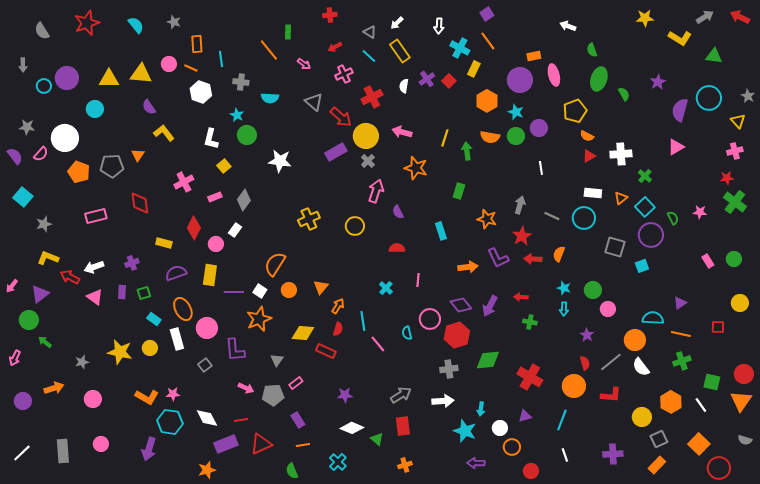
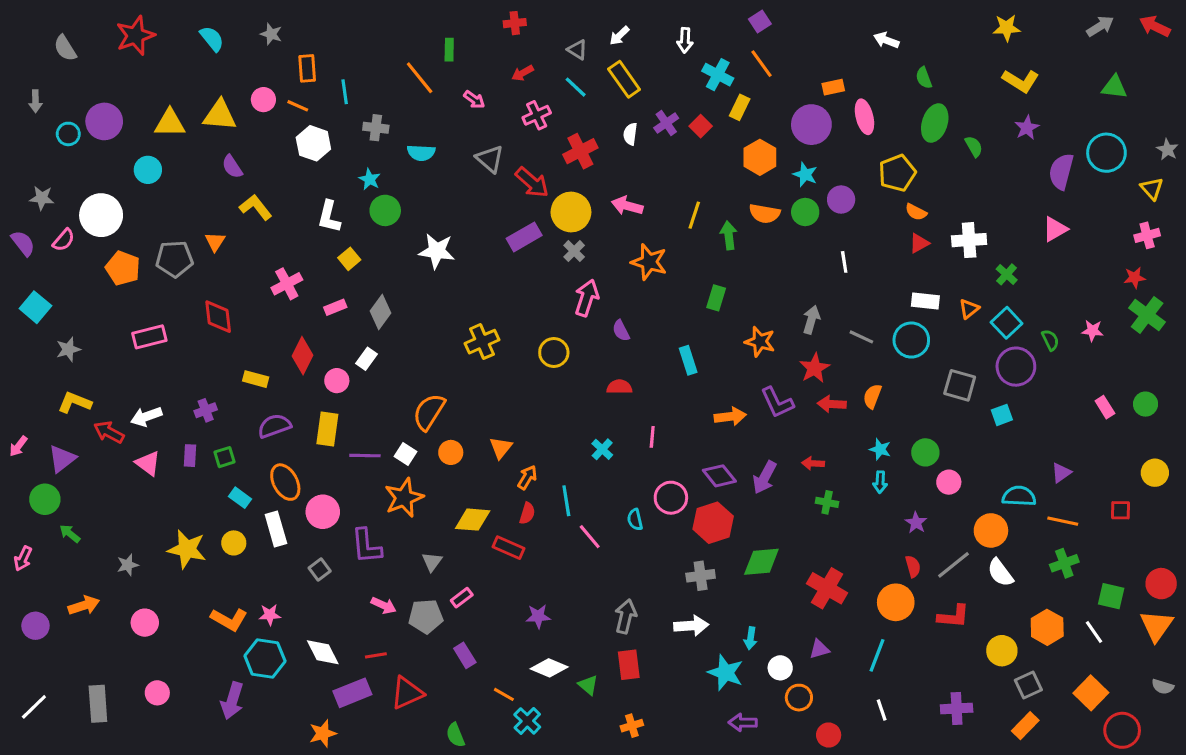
yellow L-shape: (680, 38) -> (1021, 81), moved
gray arrow: (401, 395) -> (626, 616), turned -45
orange line: (303, 445) -> (504, 694), moved, turned 40

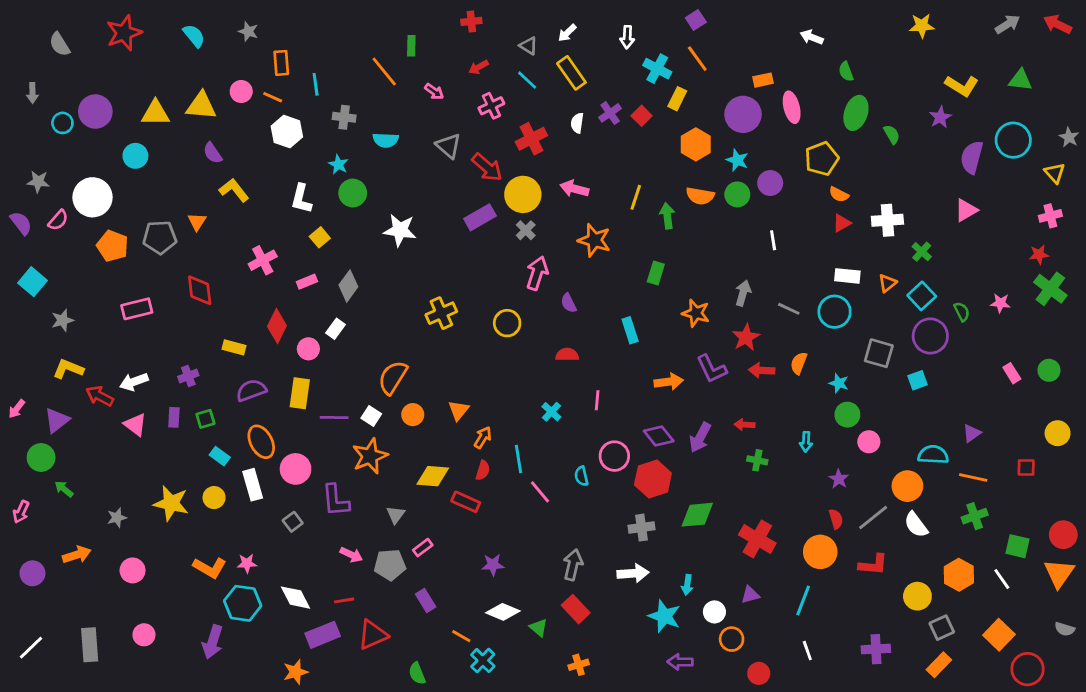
yellow L-shape: (1021, 81) -> (962, 86), moved
cyan star: (880, 449) -> (839, 383), moved
red rectangle: (629, 665) -> (576, 609), turned -36

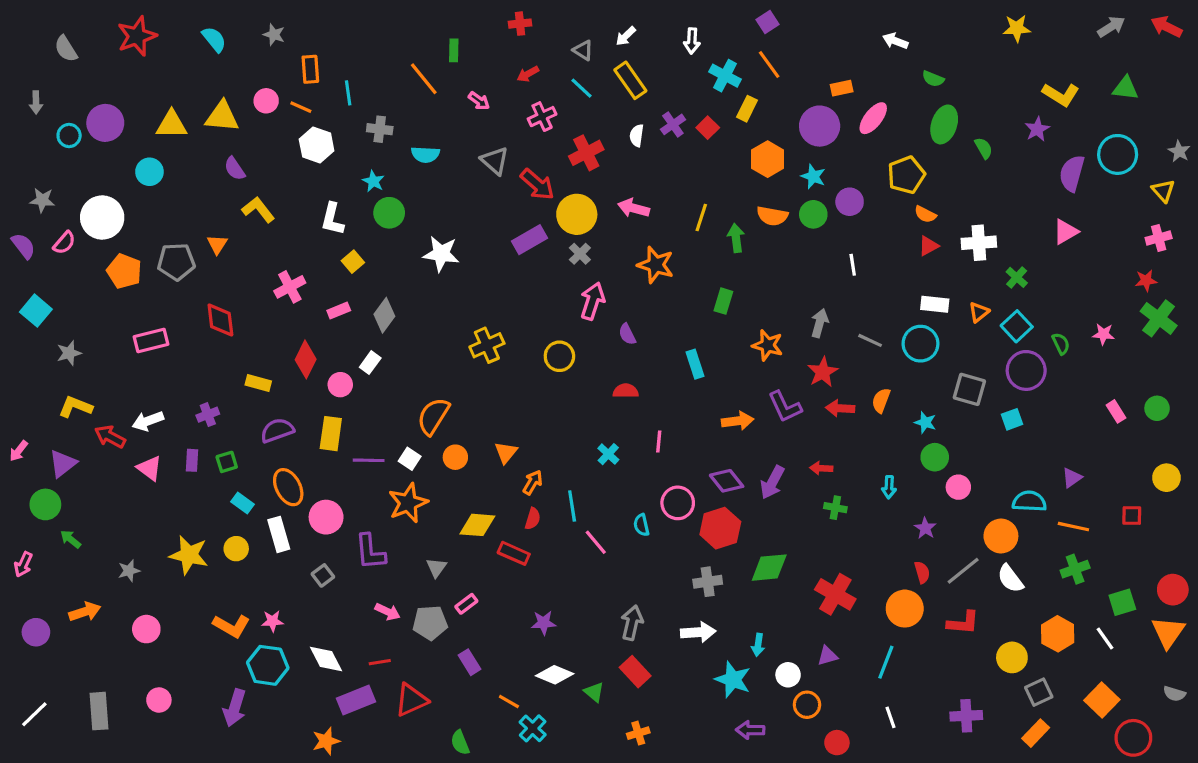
green semicircle: (846, 71) -> (933, 79), turned -48
pink ellipse: (792, 107) -> (873, 118), turned 52
green square: (1018, 546) -> (1122, 602), turned -30

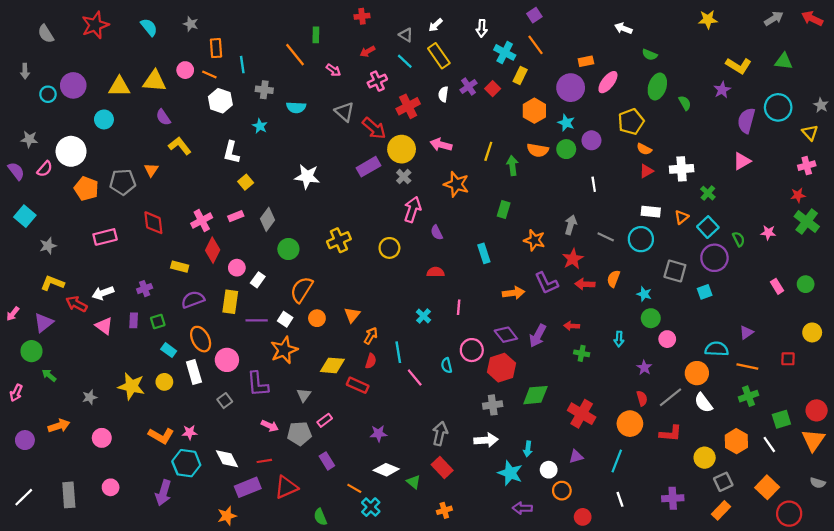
green circle: (389, 213) -> (288, 249), moved
pink cross: (290, 287) -> (202, 220), moved
white rectangle: (370, 363) -> (258, 280), moved

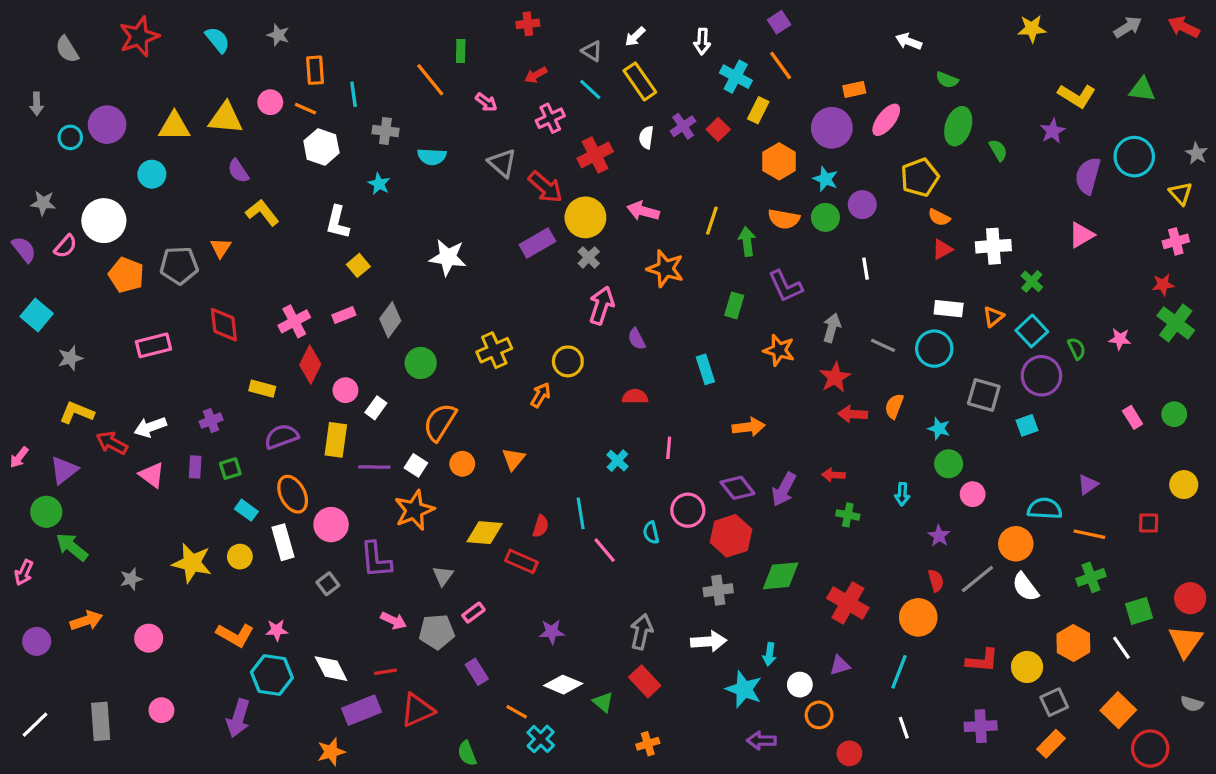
purple L-shape: (546, 283) -> (785, 286), moved
orange arrow: (371, 336) -> (541, 395), moved
green arrow: (49, 375) -> (72, 547), size x1.5
red L-shape: (671, 433) -> (982, 661), moved

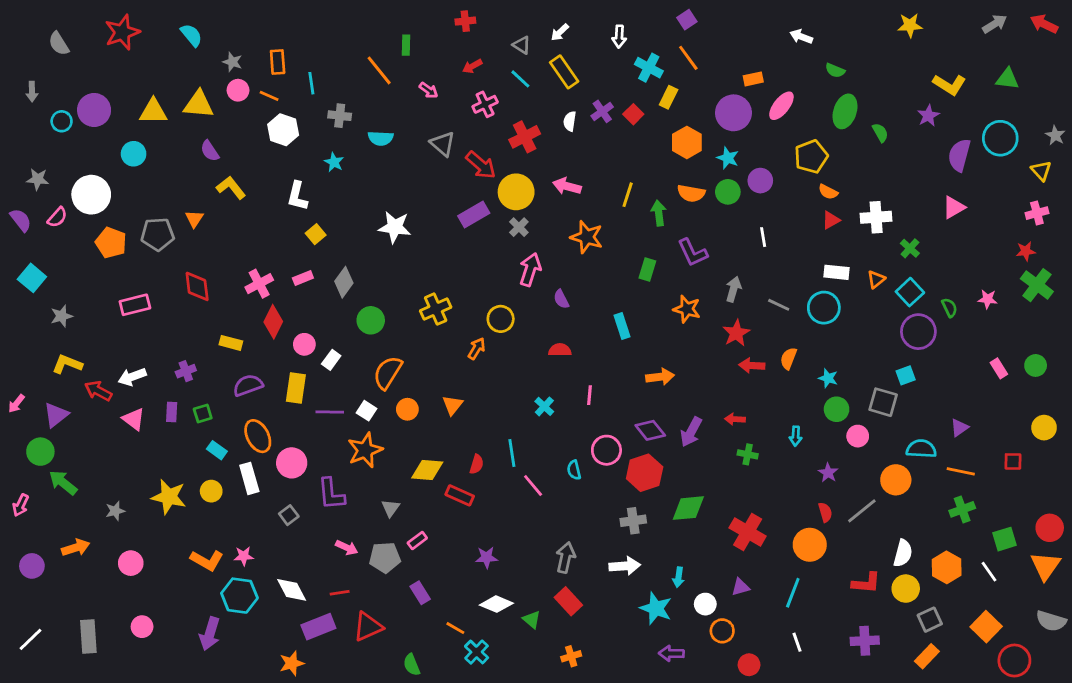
gray star: (278, 35) -> (232, 62), moved
gray square: (984, 395) -> (883, 402), moved
white semicircle: (1025, 587) -> (903, 553), moved, turned -128
gray semicircle: (1192, 704) -> (1051, 621), size x1.5

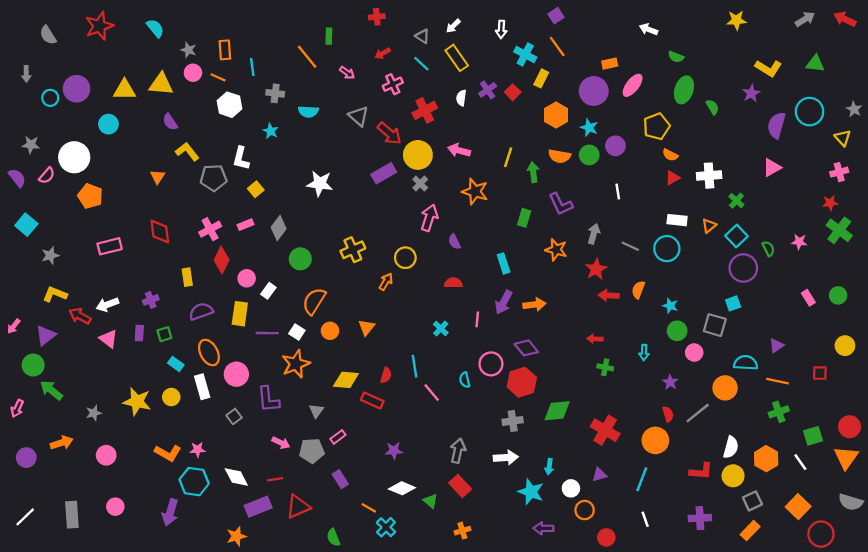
gray pentagon: (158, 234) -> (214, 178), moved
yellow rectangle: (231, 343) -> (187, 277), turned 66
purple arrow: (691, 432) -> (504, 302), moved

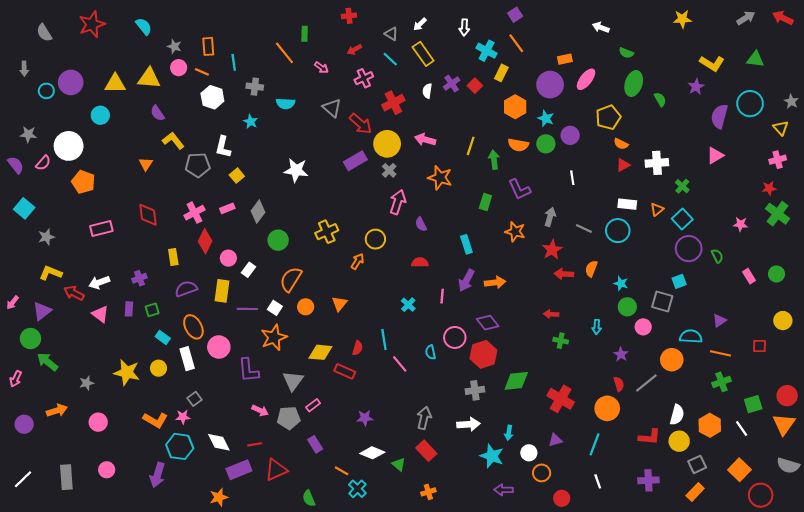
green semicircle: (768, 249) -> (717, 256), moved
gray triangle: (316, 411) -> (293, 381), size x1.5
gray square: (234, 416) -> (194, 399), moved

